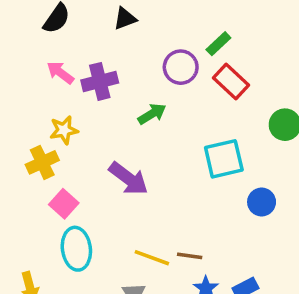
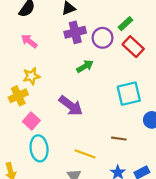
purple cross: (100, 81) -> (75, 32), moved
brown line: (190, 256) -> (119, 139), moved

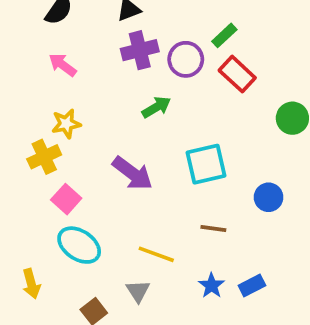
cyan square: (129, 94) -> (206, 164), moved
cyan ellipse: (39, 148) -> (79, 245), turned -50

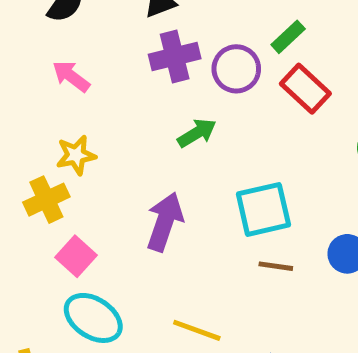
purple arrow: (132, 173) -> (165, 222), turned -108
brown line: (213, 229) -> (276, 266), moved

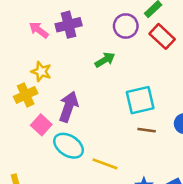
purple cross: (175, 57) -> (69, 25), moved
yellow star: (76, 155) -> (41, 72), turned 30
purple arrow: (165, 222) -> (69, 107), moved
cyan ellipse: (93, 318) -> (69, 146), moved

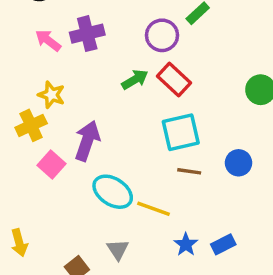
red rectangle: (162, 36) -> (174, 80), moved
cyan ellipse: (69, 146) -> (113, 192), moved
yellow line: (105, 164) -> (154, 209), moved

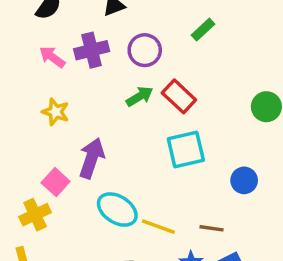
purple circle: (162, 35) -> (145, 50), moved
yellow cross: (31, 125) -> (35, 215), moved
brown line: (189, 171) -> (212, 228), moved

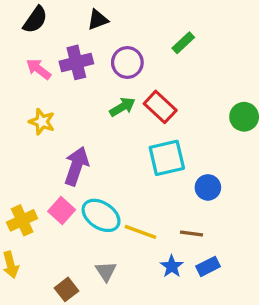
blue circle: (244, 180) -> (208, 187), moved
pink square: (56, 182) -> (62, 210), moved

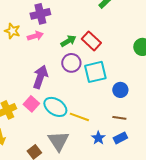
purple circle: (127, 62) -> (71, 63), moved
pink arrow: (39, 69) -> (35, 36), moved, turned 126
yellow star: (42, 122) -> (12, 31), moved
brown line: (191, 233) -> (119, 118), moved
gray triangle: (106, 271) -> (58, 141), size x1.6

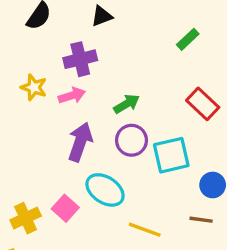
red rectangle: (91, 41) -> (203, 104), moved
purple arrow: (40, 77) -> (80, 142), moved
cyan ellipse: (55, 107) -> (105, 190), moved
brown line: (119, 118) -> (201, 220), moved

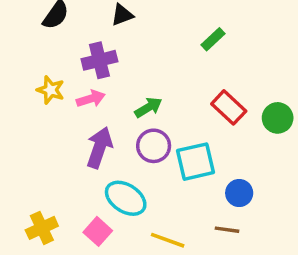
pink square: (65, 208) -> (98, 231), moved

